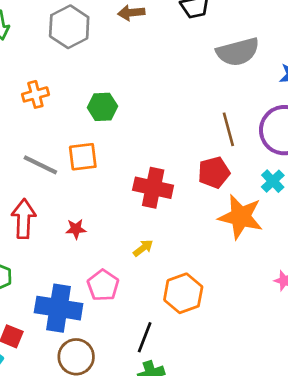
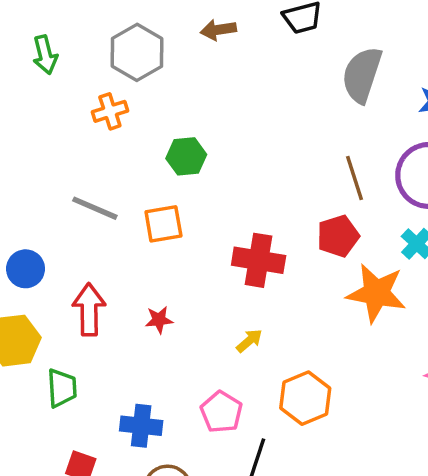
gray semicircle: (238, 52) -> (362, 75), turned 126
orange cross: (35, 94) -> (110, 111), moved
gray line: (40, 165) -> (95, 208), moved
pink pentagon: (103, 285) -> (221, 412), moved
blue cross: (59, 308) -> (141, 426), size x0.7

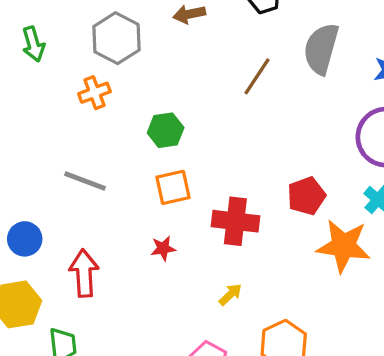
brown line: (354, 178) -> (257, 76), moved, turned 54
orange square: (163, 224) -> (173, 187), moved
red star: (159, 320) -> (163, 248), moved

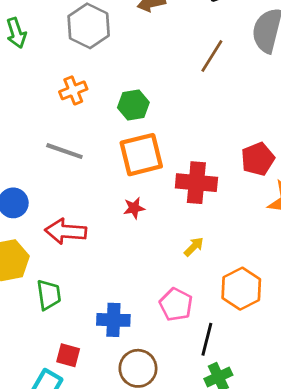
orange cross: (94, 93) -> (73, 90), moved
orange square: (173, 187) -> (141, 155), size x1.4
red arrow: (84, 273) -> (66, 231), turned -81

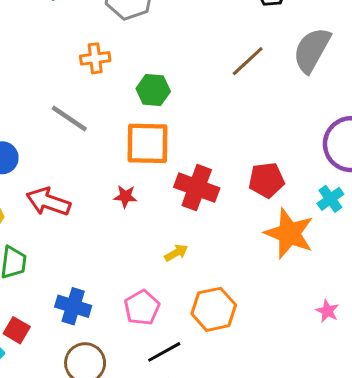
black line: (207, 339) -> (164, 352), turned 32

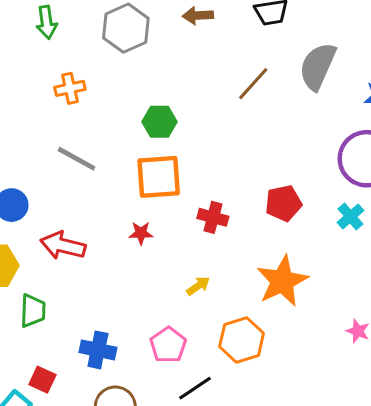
orange cross: (95, 58) -> (70, 88), moved
red cross: (197, 188) -> (213, 217), size x0.7
orange star: (289, 233) -> (282, 281), moved, turned 30

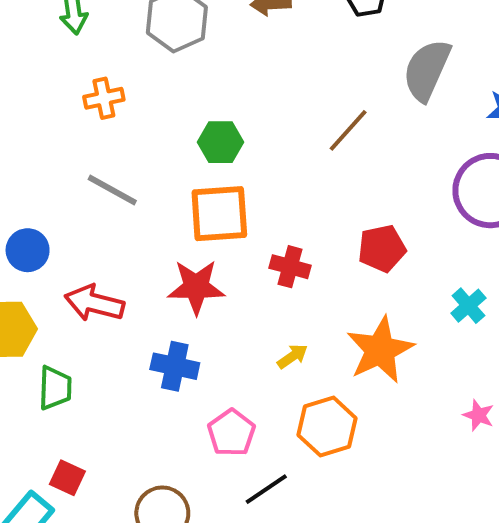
brown line: (253, 84) -> (348, 130), moved
cyan cross: (350, 216) -> (468, 306), moved
red star: (141, 233) -> (196, 287), size x1.8
yellow arrow: (198, 286) -> (292, 356), moved
blue cross: (98, 350) -> (175, 366), moved

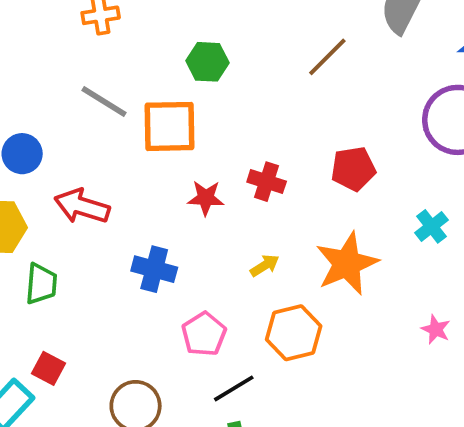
orange square: (219, 214) -> (170, 126), moved
red star: (196, 287) -> (206, 198), moved, size x0.7

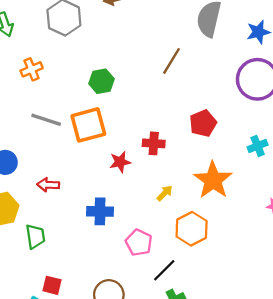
red arrow: (82, 206) -> (48, 185), size x0.7
cyan cross: (432, 226) -> (258, 146), turned 30

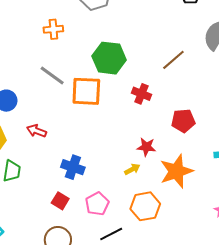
green hexagon: (101, 81) -> (109, 58), size x1.5
red cross: (154, 143) -> (142, 94), moved
red star: (120, 162) -> (146, 147), moved
red square: (52, 285) -> (60, 201), moved

